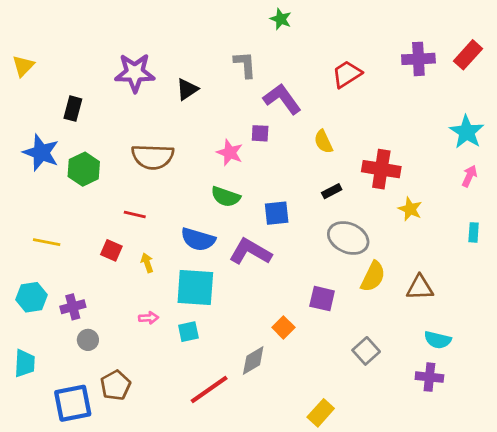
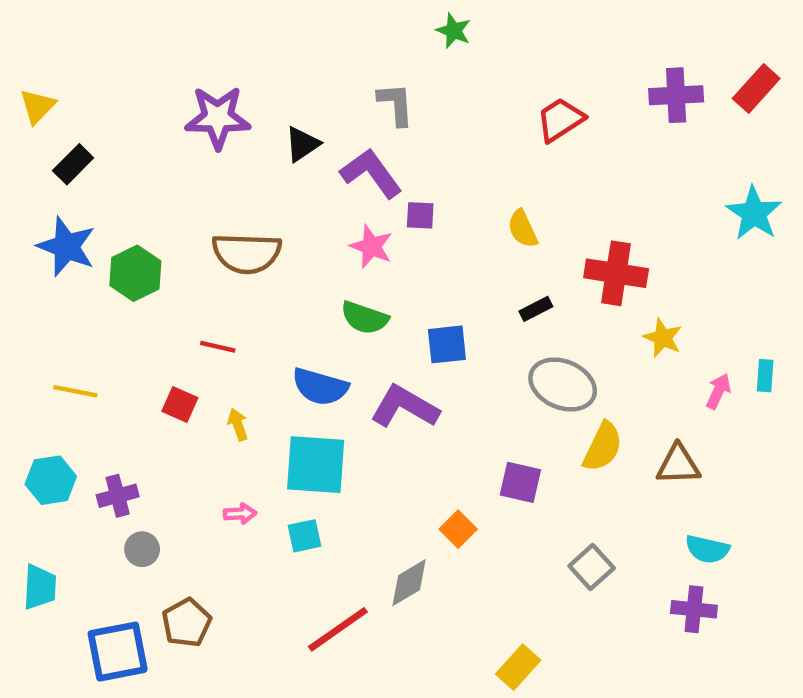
purple L-shape: (282, 99) -> (371, 173), moved
black rectangle: (73, 109) -> (73, 164), moved, turned 30
pink arrow: (469, 176) -> (718, 391), moved

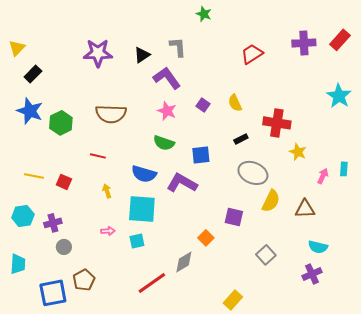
black triangle: (302, 144) -> (142, 55), moved
purple square: (420, 215) -> (203, 105), moved, turned 32
red square: (180, 405) -> (64, 182), moved
purple cross: (694, 609) -> (312, 274), turned -30

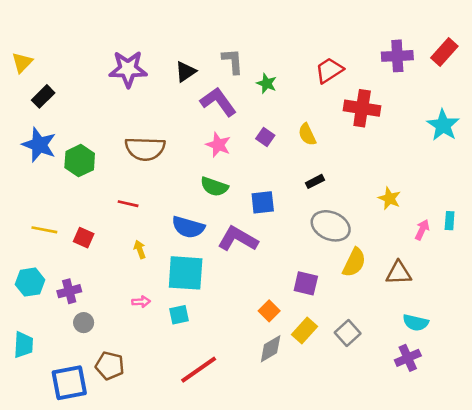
green star: (204, 14) -> (267, 83), moved
red cross: (277, 123) -> (362, 108), moved
gray diamond: (184, 262) -> (271, 349), moved
brown pentagon: (84, 280) -> (110, 366), turned -30
yellow rectangle: (233, 300) -> (305, 330), moved

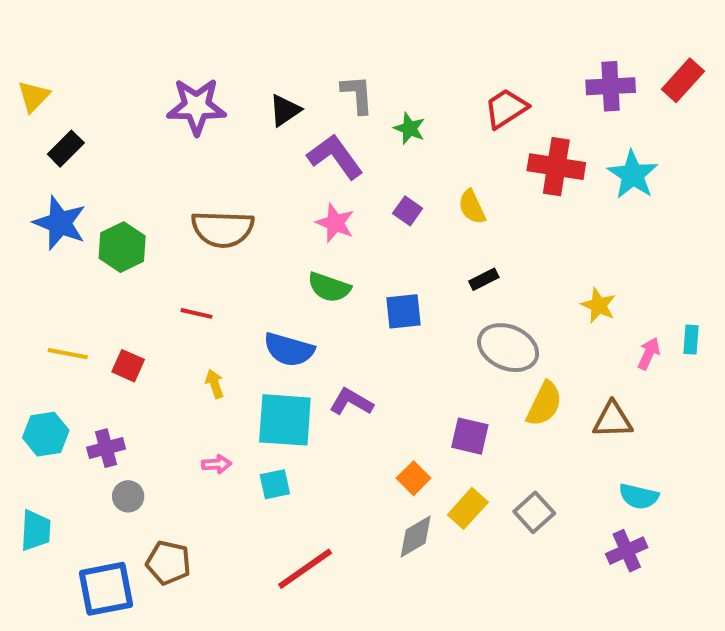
cyan star: (443, 125) -> (633, 175), moved
purple L-shape: (238, 239) -> (351, 402), moved, size x0.7

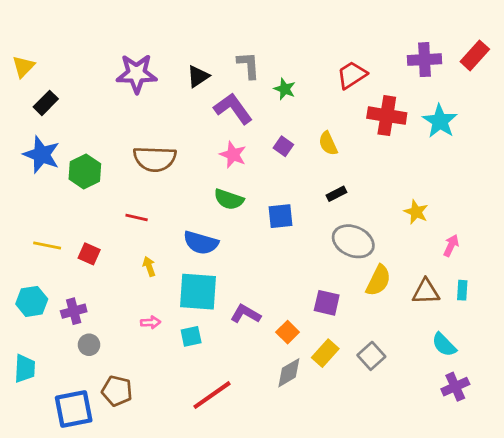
cyan rectangle: (691, 340) -> (462, 290), moved
purple L-shape: (351, 402) -> (246, 314), moved
cyan semicircle: (639, 496) -> (444, 345), turned 32
purple cross: (627, 551) -> (455, 387), moved

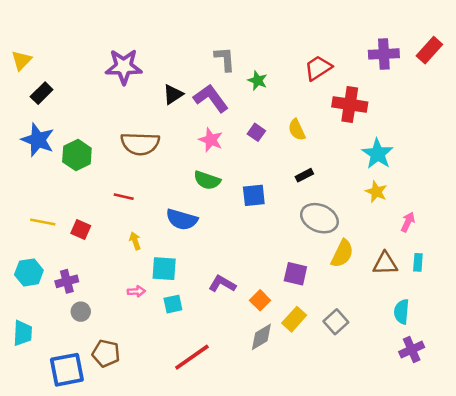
black triangle: (198, 76) -> (173, 94), moved
cyan star: (440, 121) -> (378, 154), moved
cyan square: (198, 292) -> (164, 269), moved, size x0.7
cyan semicircle: (444, 345) -> (402, 312), turned 50

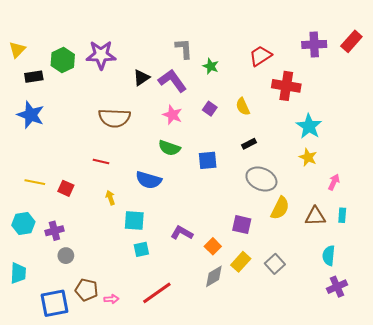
black rectangle: (42, 93) -> (34, 77), turned 36
green hexagon: (77, 155) -> (63, 60), moved
pink arrow: (136, 291) -> (111, 299), moved

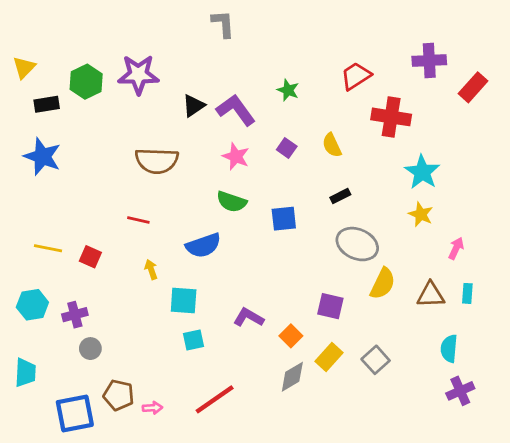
red rectangle: (351, 41) -> (473, 87), moved
gray L-shape: (184, 49) -> (223, 24), moved
blue semicircle: (149, 180) -> (203, 245), turned -35

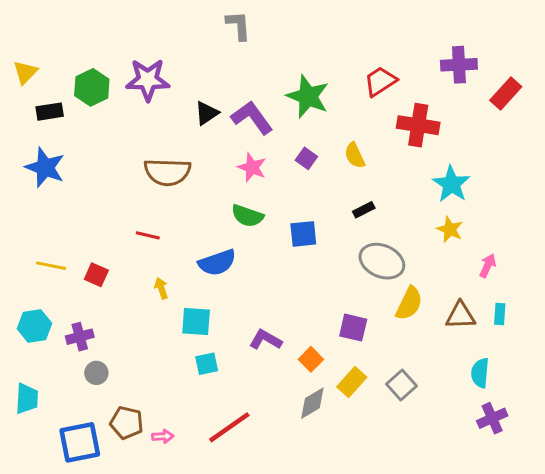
green star: (288, 90) -> (308, 96), size x1.8

